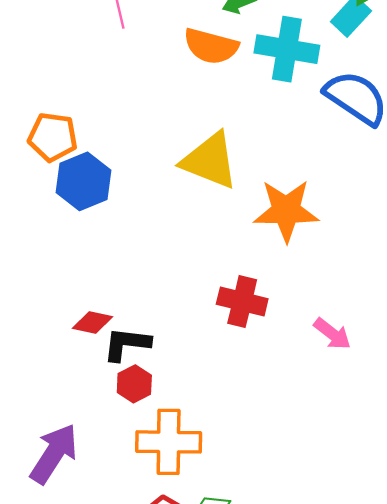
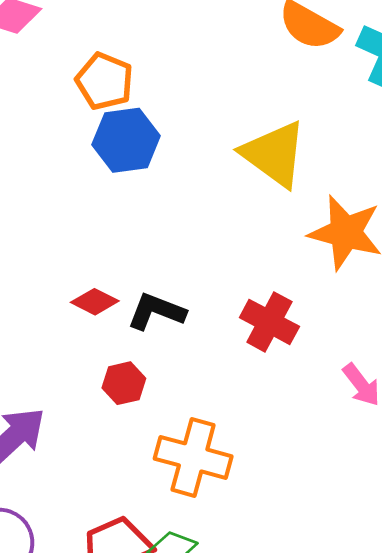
black L-shape: (127, 344) -> (156, 311), moved
orange cross: (169, 442) -> (193, 457), moved

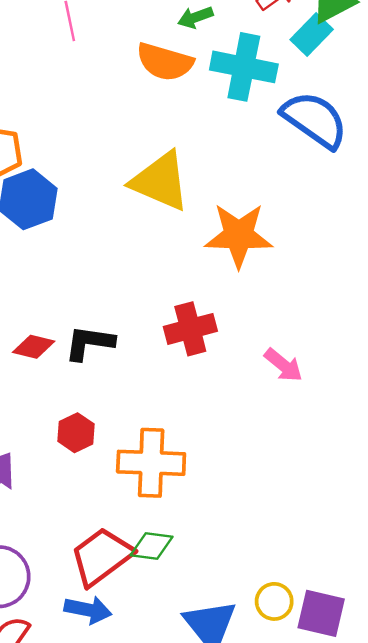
red cross: (269, 322) -> (190, 329), turned -30
red hexagon: (124, 383) -> (76, 433), moved

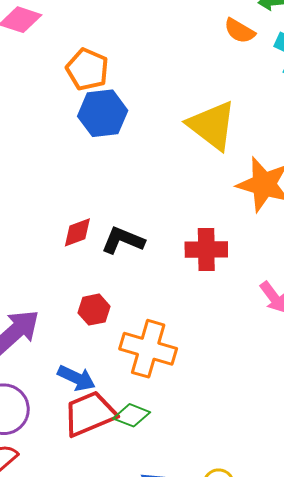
orange semicircle: (165, 62) -> (240, 31), size x0.7
red diamond: (34, 347) -> (77, 232), turned -48
blue arrow: (88, 610) -> (76, 378), moved

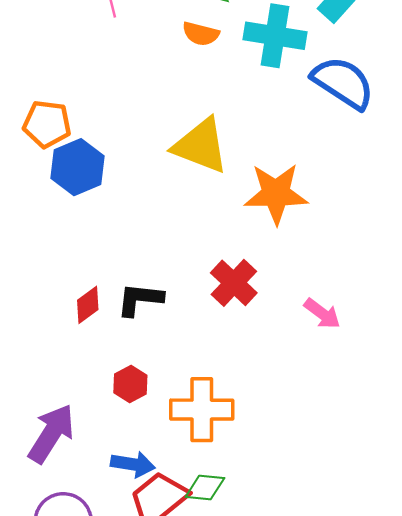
red cross: (206, 250) -> (234, 283), turned -30

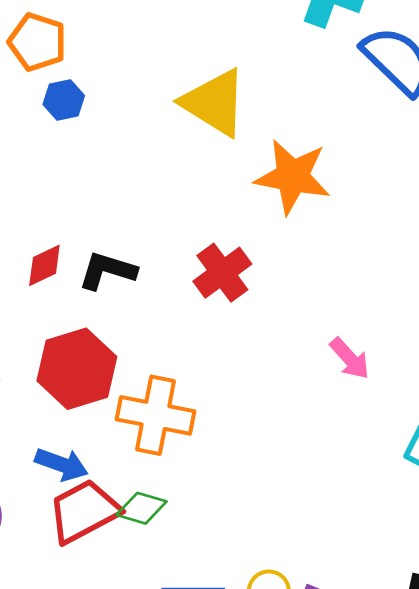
blue hexagon: (78, 167) -> (64, 100), size x0.6
pink arrow: (322, 314) -> (350, 358), moved
red hexagon: (130, 384) -> (77, 369), size x1.8

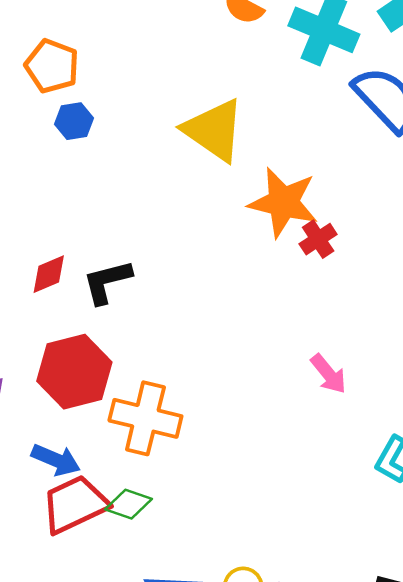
black L-shape: (107, 271) -> (107, 282), turned -34
red cross: (222, 273) -> (318, 239), moved, size x0.7

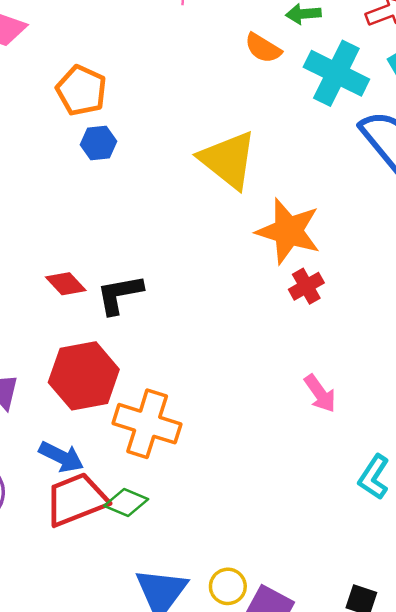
red cross: (318, 239) -> (306, 286), moved
red diamond: (49, 274) -> (66, 284), turned 66

